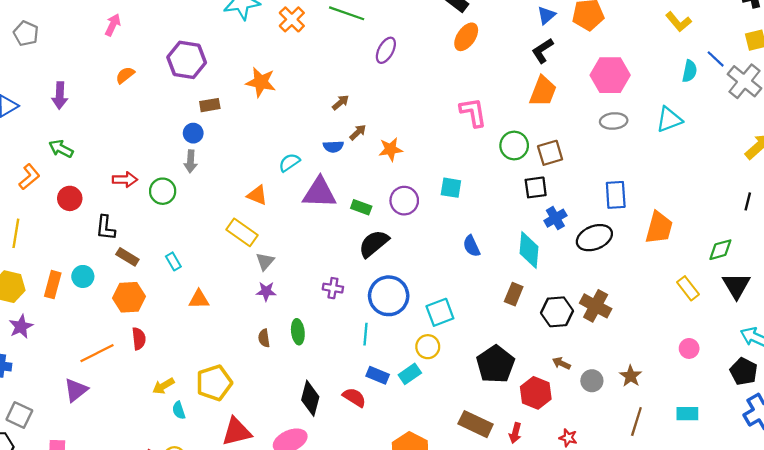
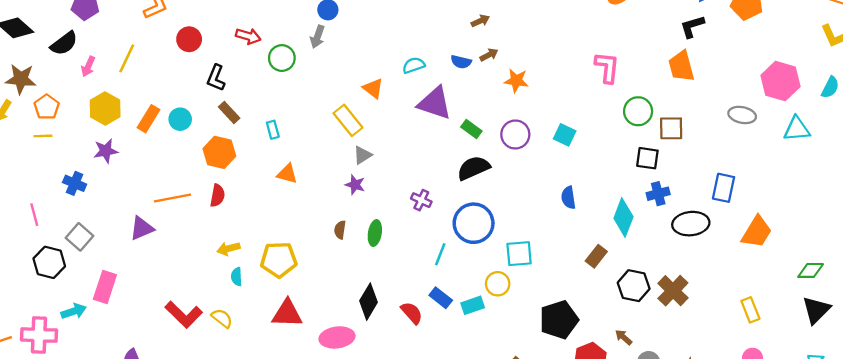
pink hexagon: (610, 75) -> (780, 81), moved
orange trapezoid: (543, 91) -> (681, 66), turned 128
yellow rectangle: (688, 288) -> (750, 310), moved

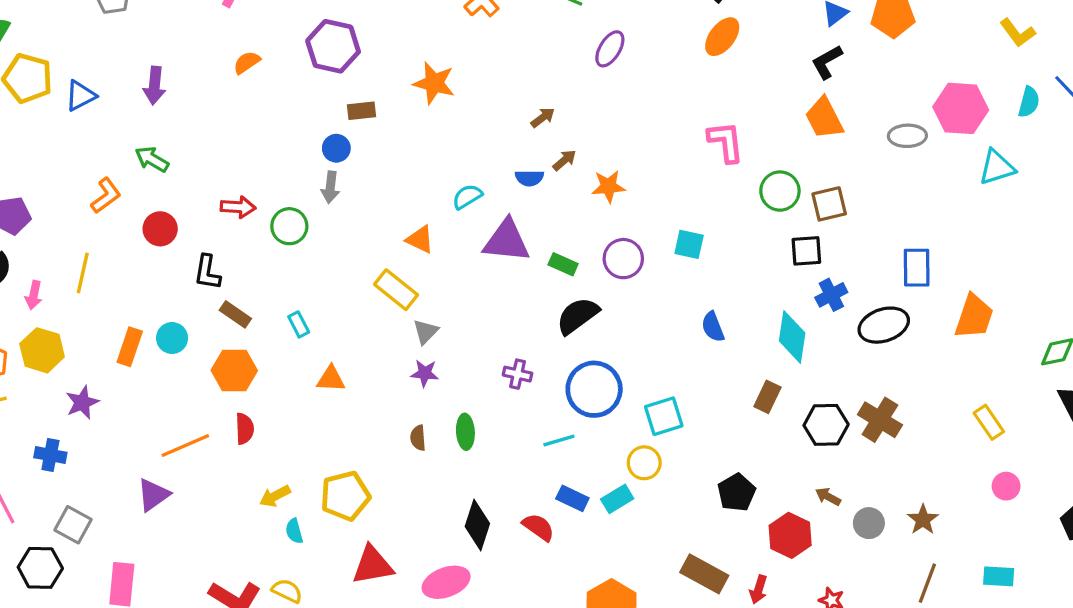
yellow hexagon: (105, 109) -> (42, 350), moved
gray ellipse: (742, 115) -> (907, 136), moved
cyan line: (440, 254) -> (559, 440), turned 65
black pentagon: (559, 320) -> (737, 492), size x0.7

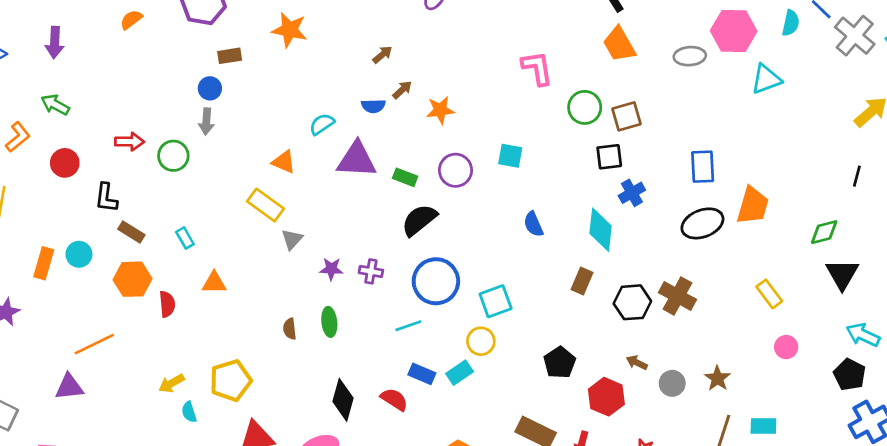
black ellipse: (884, 325) -> (702, 223), moved
purple star: (425, 373) -> (331, 269), moved
red semicircle: (245, 429) -> (167, 304), moved
purple triangle: (153, 495) -> (69, 387), turned 32
cyan rectangle: (999, 576) -> (763, 426), moved

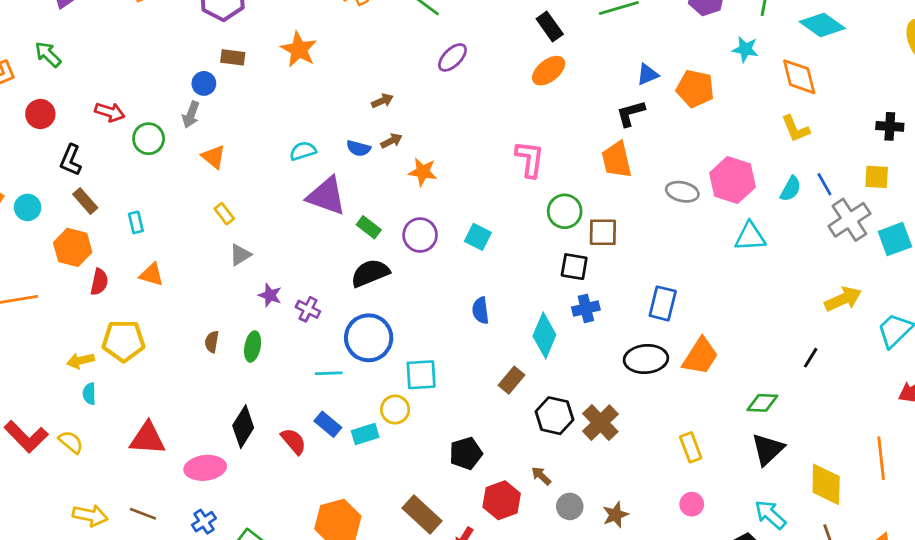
orange triangle: (284, 162) -> (214, 157), moved
yellow rectangle: (266, 205) -> (224, 214), size x0.6
yellow pentagon: (231, 380) -> (123, 341), moved

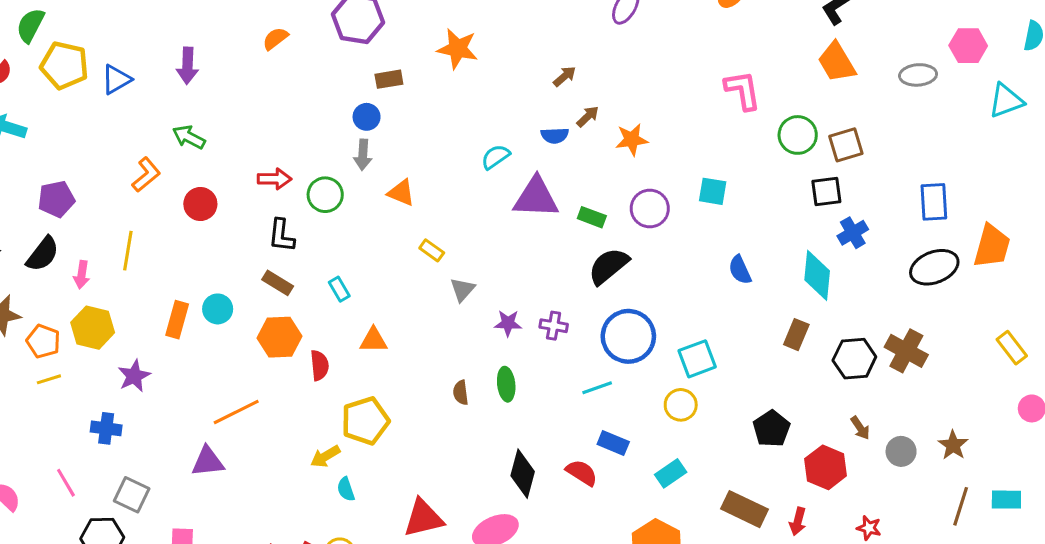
black L-shape: (71, 160) -> (281, 236), moved
pink hexagon: (732, 180) -> (968, 46), size x0.7
cyan rectangle: (365, 434) -> (671, 473), moved
brown arrow: (541, 476) -> (860, 428), turned -150

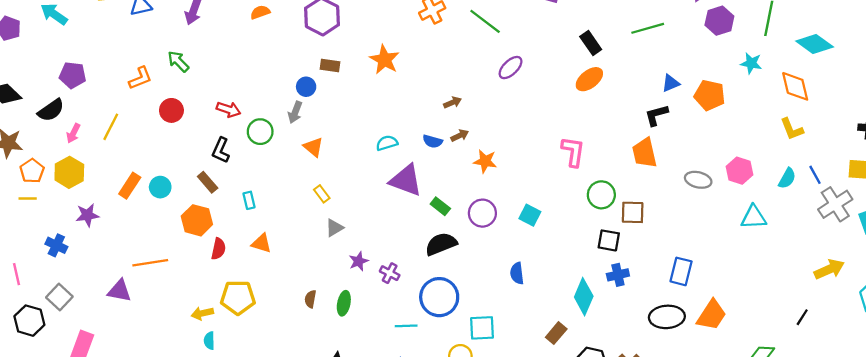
blue semicircle: (740, 270) -> (517, 273), moved
purple star: (508, 323) -> (359, 261), turned 30

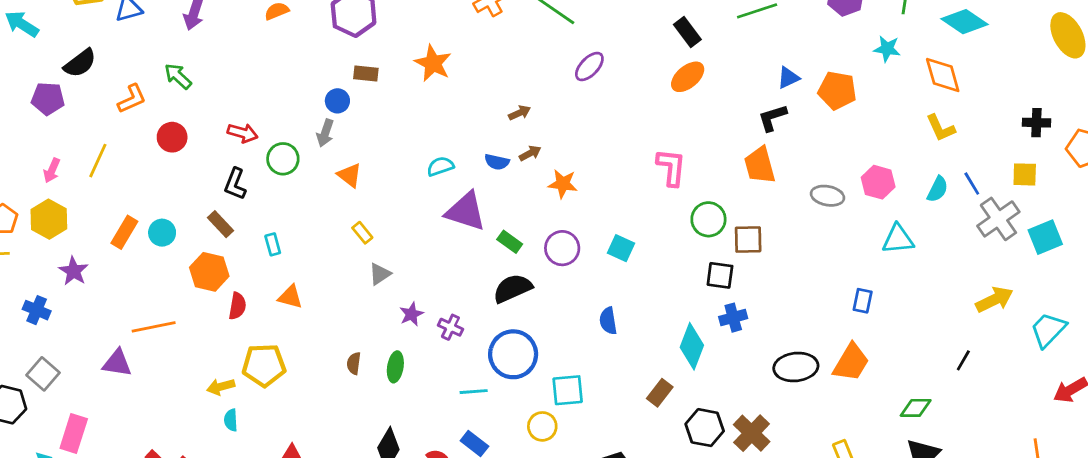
black semicircle: (51, 110) -> (80, 63), moved
purple star: (87, 215) -> (73, 271), turned -30
blue rectangle: (681, 271) -> (863, 301), moved, size x0.7

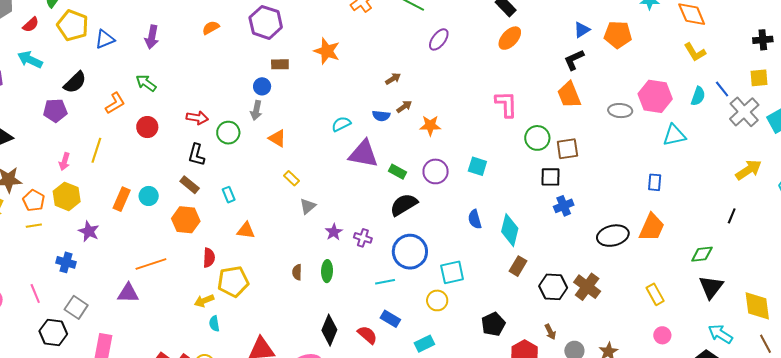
pink hexagon: (878, 182) -> (655, 96), size x1.4
red semicircle: (237, 306) -> (209, 258), moved
cyan diamond: (692, 346) -> (510, 230), moved

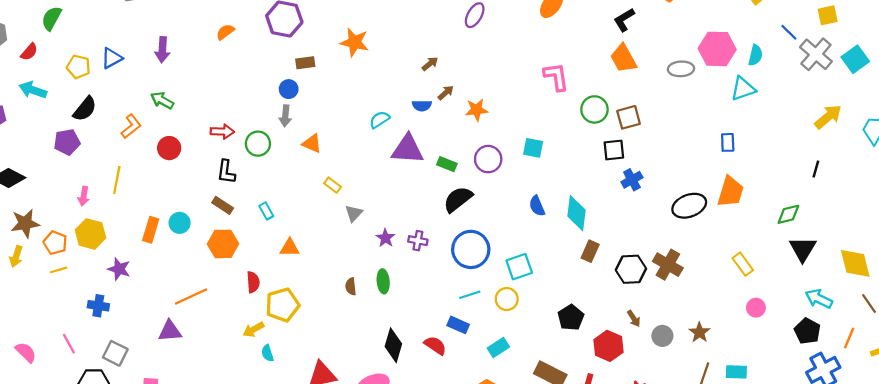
yellow pentagon: (73, 25) -> (78, 67), moved, size x0.7
cyan semicircle: (698, 96) -> (755, 55), moved
cyan line: (385, 282) -> (470, 295), moved

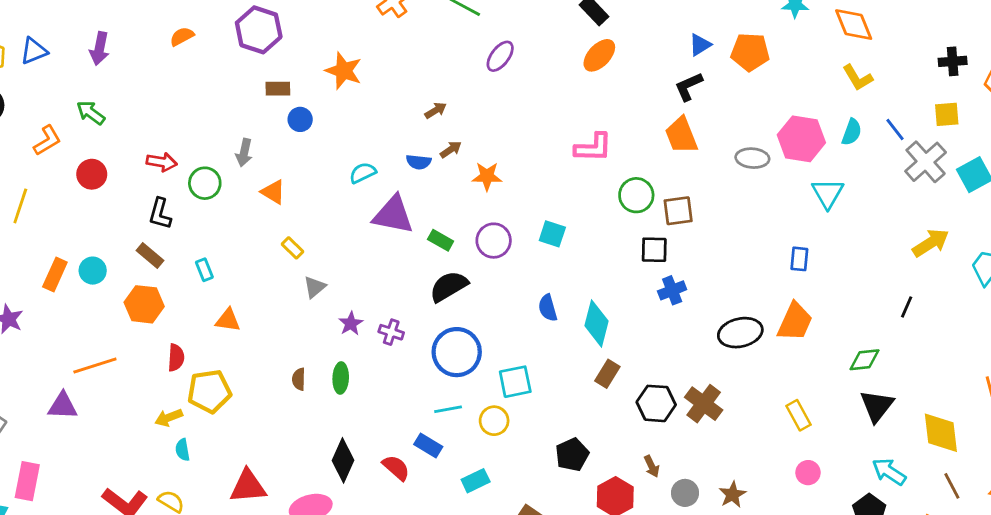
cyan semicircle: (755, 55) -> (852, 132), moved
pink L-shape: (556, 77) -> (593, 147), turned 92
blue circle: (289, 89) -> (300, 119), moved
cyan triangle: (743, 89) -> (828, 193), turned -48

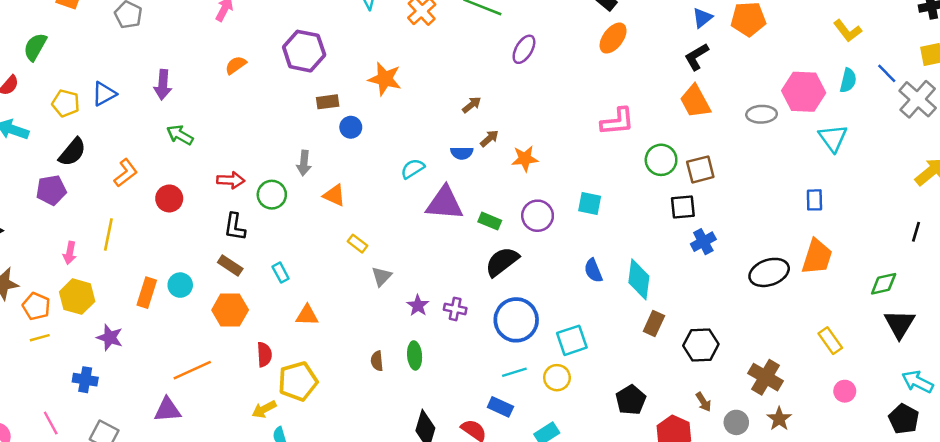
green arrow: (91, 113) -> (180, 135), moved
brown cross: (704, 404) -> (766, 377), moved

